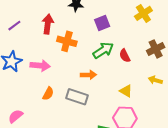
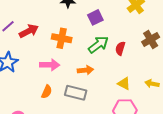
red arrow: (48, 24) -> (29, 31), moved, turned 60
red semicircle: (125, 56) -> (120, 48), turned 48
pink arrow: (40, 66) -> (50, 65), moved
yellow arrow: (155, 80) -> (152, 84), moved

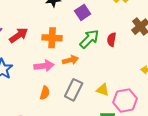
orange arrow: (85, 70) -> (70, 60), moved
yellow triangle: (124, 84) -> (103, 90), moved
gray rectangle: (76, 93) -> (74, 90), turned -70

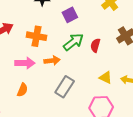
gray rectangle: (74, 90) -> (65, 87), moved
yellow triangle: (103, 90) -> (106, 78), moved

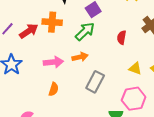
orange cross: (37, 36) -> (52, 22), moved
green arrow: (73, 42) -> (85, 31), moved

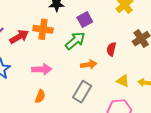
orange arrow: (80, 57) -> (89, 65), moved

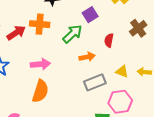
purple square: (85, 20) -> (90, 15), moved
gray rectangle: (82, 92) -> (95, 82), moved, turned 40
orange semicircle: (40, 96) -> (40, 91), size x1.6

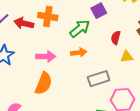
red arrow: (16, 33) -> (24, 23), turned -138
orange arrow: (87, 57) -> (79, 53), moved
yellow triangle: (122, 71) -> (127, 57), moved, turned -32

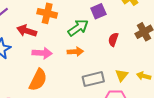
red arrow: (24, 23) -> (27, 31), moved
yellow triangle: (127, 57) -> (122, 75), moved, turned -48

